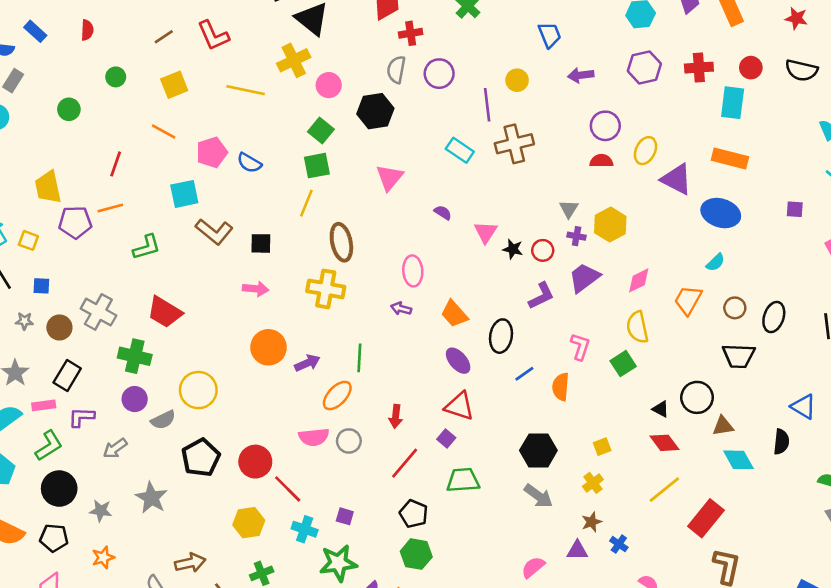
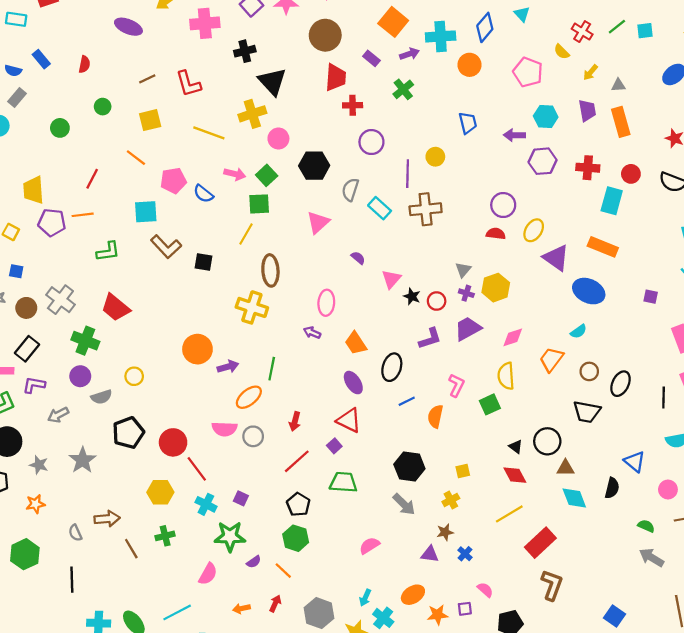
gray semicircle: (396, 70) -> (350, 190), moved
purple arrow: (581, 75) -> (514, 135), moved
pink arrow: (256, 289) -> (235, 174), moved
yellow circle: (198, 390) -> (134, 376), size x0.6
pink semicircle: (533, 567) -> (369, 546), moved

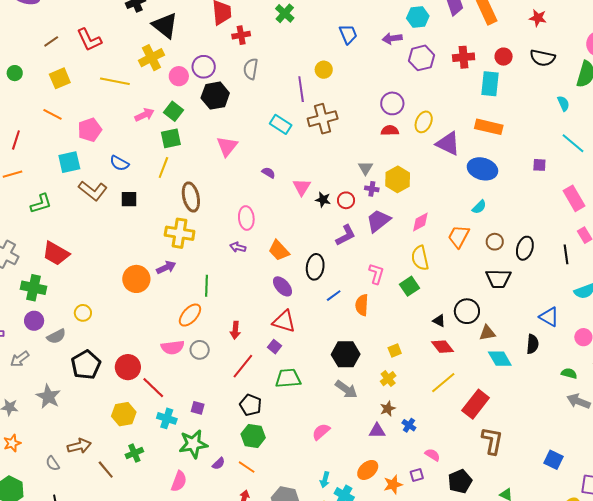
purple circle: (371, 142) -> (204, 67), moved
pink arrow: (235, 174) -> (144, 115), turned -30
gray semicircle: (350, 190) -> (251, 69), moved
blue semicircle: (203, 194) -> (119, 163), moved
purple arrow: (228, 367) -> (166, 267), moved

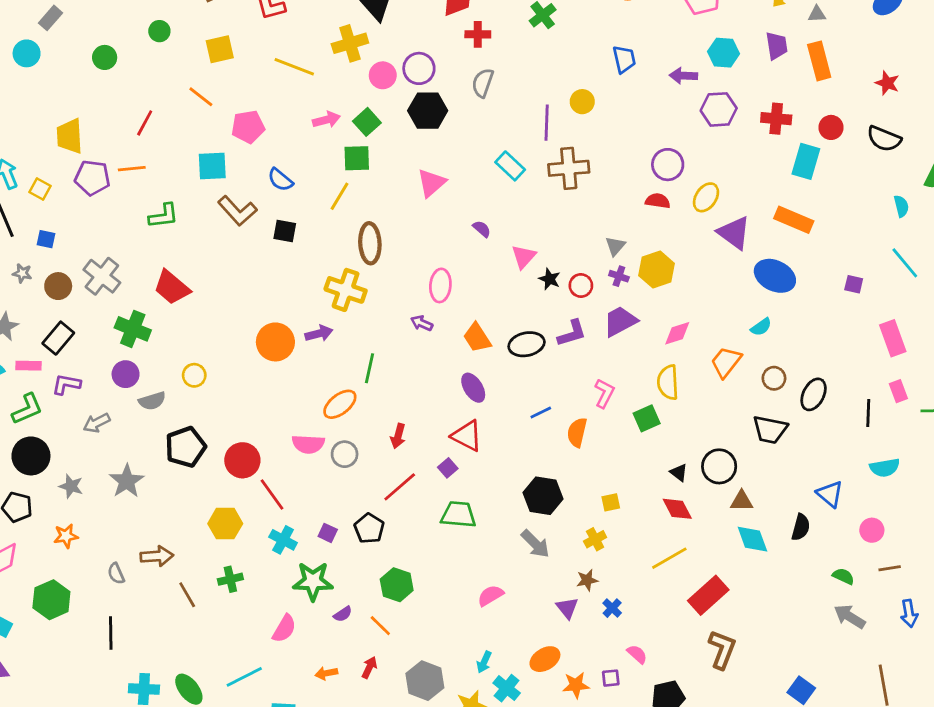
black ellipse: (315, 267) -> (527, 344), moved, turned 60
black pentagon: (251, 405) -> (369, 528), moved
purple triangle: (377, 431) -> (567, 608), turned 42

